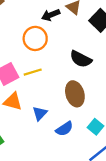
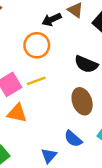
blue triangle: (40, 113) -> (49, 156), moved
blue semicircle: (64, 129) -> (73, 139), turned 78

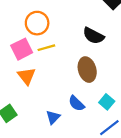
orange circle: (37, 45) -> (37, 23), moved
orange triangle: (17, 113) -> (27, 76), turned 36

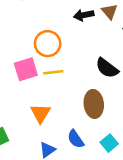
orange triangle: (27, 76) -> (40, 113), moved

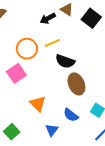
black semicircle: (107, 68) -> (65, 61), moved
yellow line: (53, 72) -> (52, 43), moved

